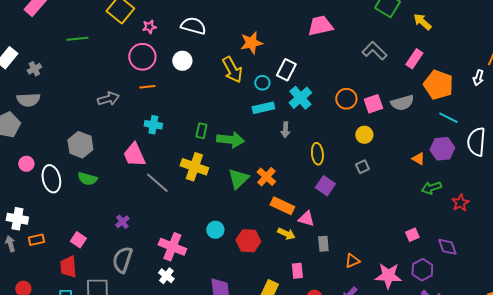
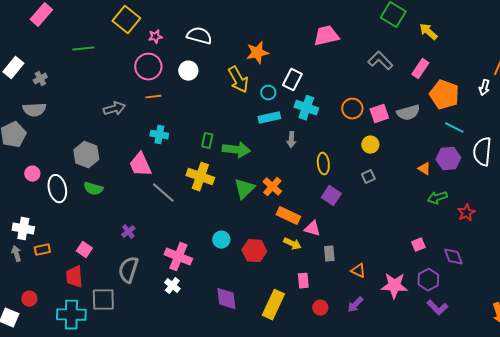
cyan cross: (300, 98) -> (306, 108), turned -30
orange triangle: (352, 261) -> (358, 271), turned 49

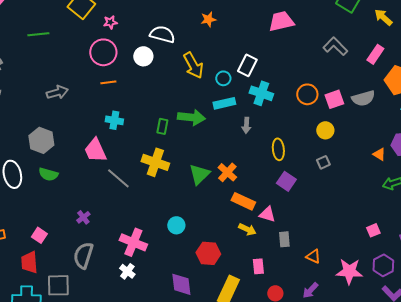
white semicircle: (199, 36) -> (162, 34), moved
orange star: (257, 53) -> (208, 19), moved, size x0.7
gray arrow: (114, 109) -> (57, 92), moved
green arrow: (236, 150) -> (191, 117), moved
red hexagon: (254, 251) -> (208, 253), moved

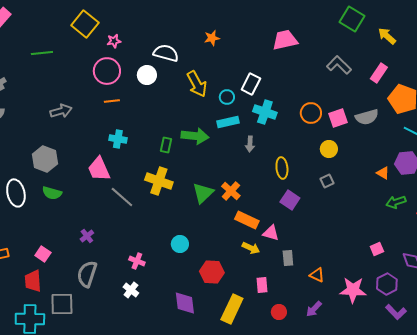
pink cross: (133, 242) -> (137, 261), size x0.6

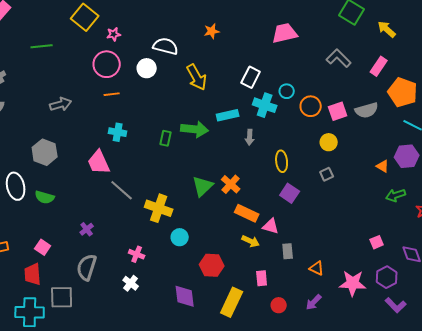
cyan circle: (227, 97) -> (287, 91), moved
yellow cross: (159, 181) -> (159, 208), moved
green semicircle: (52, 193) -> (45, 197), moved

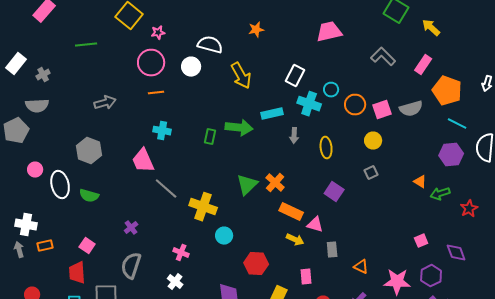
yellow ellipse: (282, 161) -> (326, 148), moved
orange triangle: (383, 166) -> (420, 182), moved

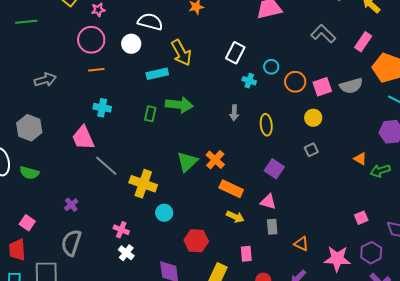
cyan cross: (309, 104) -> (249, 81), size x0.6
cyan rectangle: (272, 114) -> (157, 74), moved
pink triangle: (315, 225) -> (268, 202), moved
white cross: (175, 282) -> (126, 253), moved

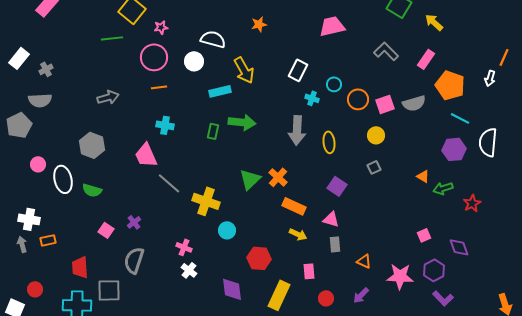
green line: (26, 22) -> (112, 38), moved
gray arrow: (234, 113) -> (297, 130), size x1.8
pink square: (27, 223) -> (106, 230), moved

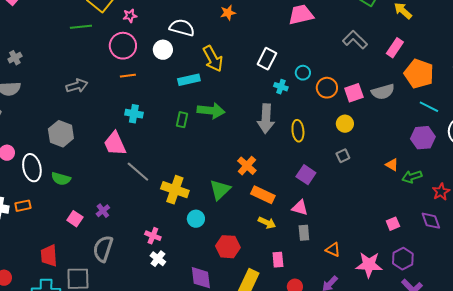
green triangle: (250, 179) -> (220, 190), moved
orange rectangle: (48, 240) -> (23, 206), moved
purple diamond: (459, 247) -> (431, 221), moved

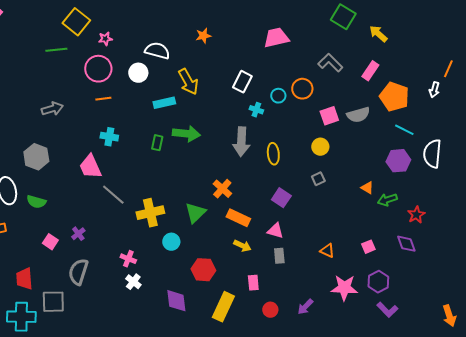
orange circle: (327, 88) -> (302, 89), moved
yellow cross: (175, 190) -> (150, 213), turned -32
orange triangle: (333, 250) -> (327, 251), moved

